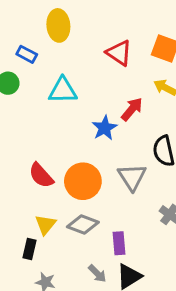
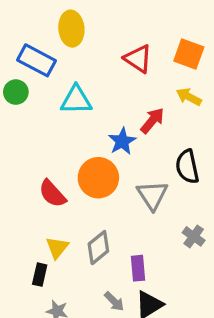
blue rectangle: (27, 54) -> (36, 60), size x1.6
orange circle: (83, 181) -> (98, 178), moved
gray diamond: (83, 225) -> (98, 248), turned -60

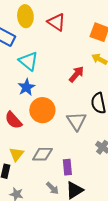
red triangle: (138, 59) -> (56, 22), moved
cyan triangle: (76, 100) -> (28, 61), turned 40
blue star: (122, 141) -> (26, 87), moved
gray diamond: (98, 248) -> (42, 154), turned 40

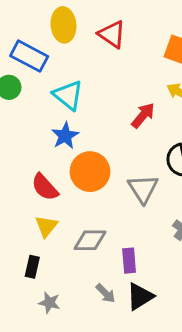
yellow triangle: (16, 154) -> (46, 226), moved

